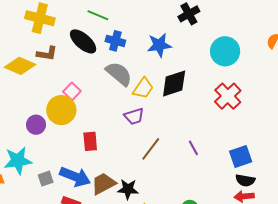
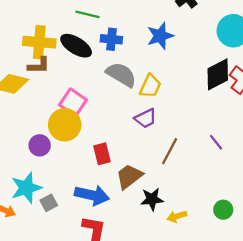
yellow cross: (40, 18) -> (39, 42), moved
black diamond: (174, 84) -> (218, 74), moved
pink square: (72, 91) -> (73, 102), size x1.4
gray square: (46, 179) -> (49, 203), moved
brown trapezoid: (103, 184) -> (129, 176), moved

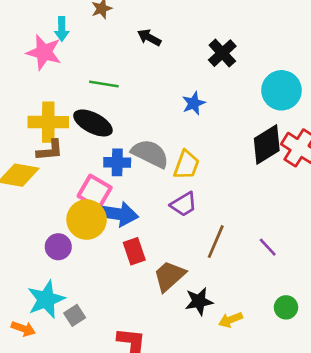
blue star: (160, 36) -> (194, 103), size x0.7
blue cross: (111, 39) -> (117, 162), moved
purple line: (216, 142) -> (268, 247), moved
blue arrow: (92, 195) -> (117, 214), moved

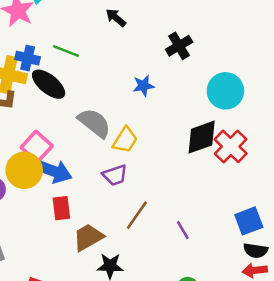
blue cross: (117, 162) -> (28, 58), moved

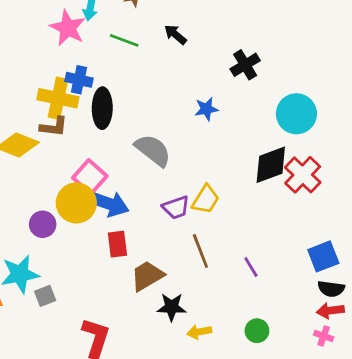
green line: (66, 51) -> (124, 40), moved
black ellipse: (49, 84) -> (102, 108), turned 52
yellow trapezoid: (125, 140) -> (206, 199), moved
brown line: (137, 215) -> (200, 251), turned -56

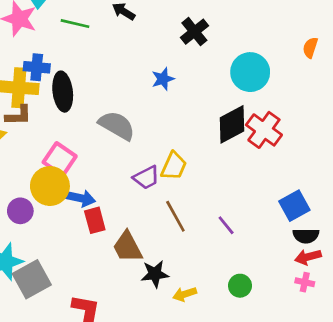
blue arrow: (108, 203) -> (81, 198), moved, size x0.7
brown trapezoid: (147, 276) -> (127, 247), turned -80
gray square: (45, 296) -> (32, 279), size x1.8

